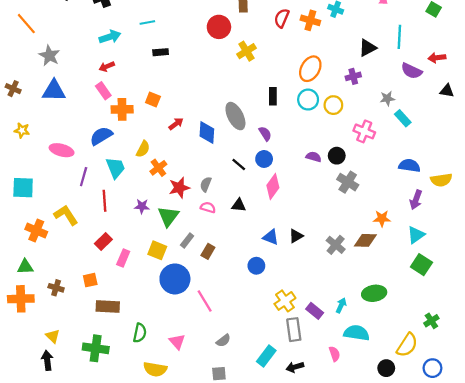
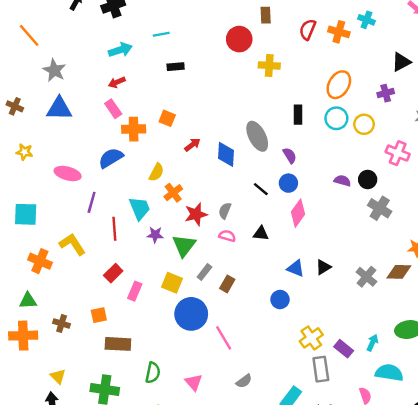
yellow cross: (246, 51) -> (269, 65), turned 36
cyan trapezoid: (115, 168) -> (140, 208), moved

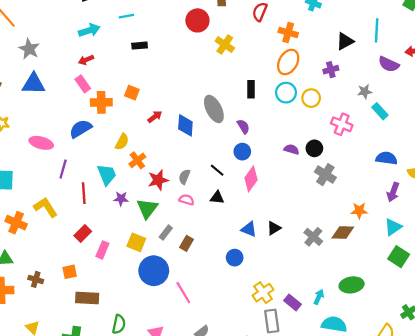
orange cross: (339, 32) -> (288, 32), moved
yellow cross: (269, 65) -> (225, 45), turned 30
black line: (261, 189) -> (217, 170), moved

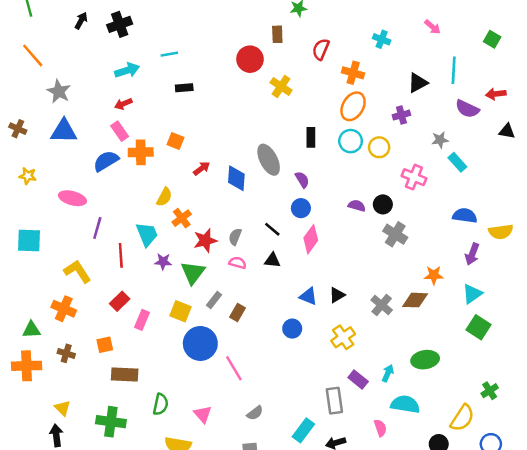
blue semicircle: (81, 129) -> (106, 161), moved
orange cross: (16, 223) -> (64, 309), moved
yellow cross: (263, 293) -> (343, 337), moved

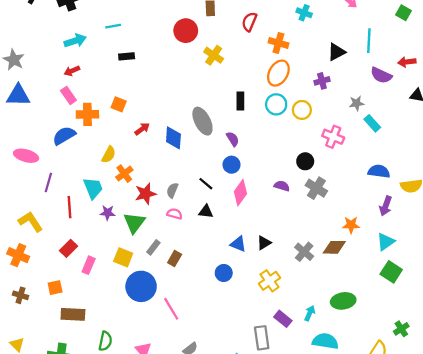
blue semicircle: (106, 161) -> (64, 136), moved
purple semicircle: (357, 206) -> (282, 186), moved

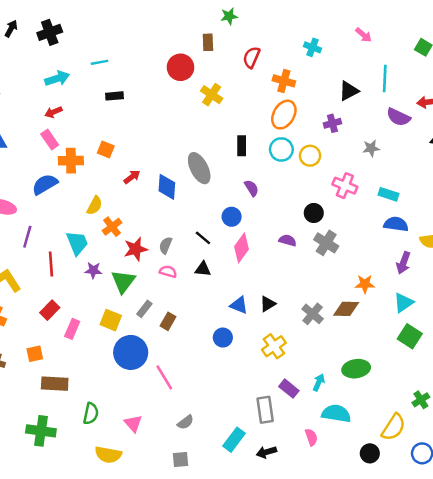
cyan rectangle: (372, 123) -> (388, 194), moved, turned -30
purple semicircle: (233, 139) -> (251, 188), moved

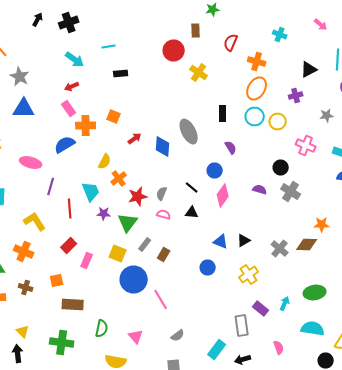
cyan arrow: (57, 78) -> (75, 60), turned 54
cyan semicircle: (336, 414) -> (313, 328), moved

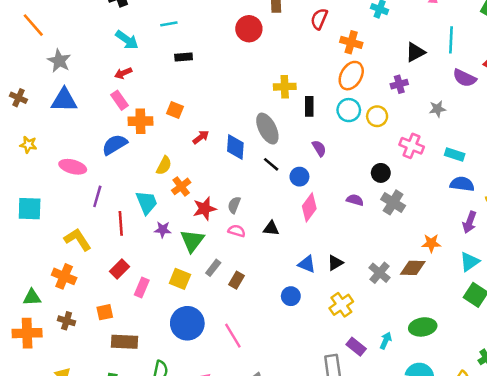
yellow cross: (199, 72) -> (285, 87), moved, turned -36
black line: (192, 188) -> (271, 164), moved
blue circle: (134, 280) -> (187, 323), moved

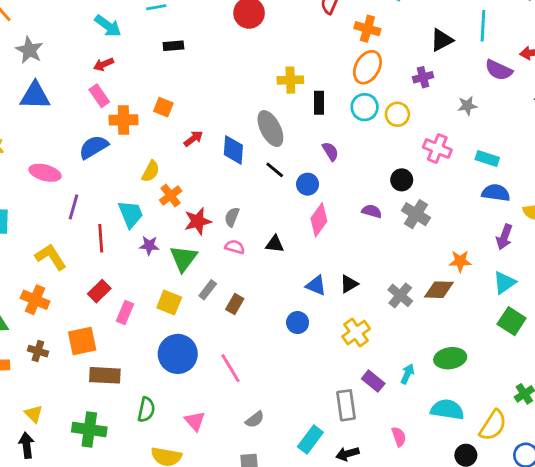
orange square: (105, 312) -> (82, 341), size x1.5

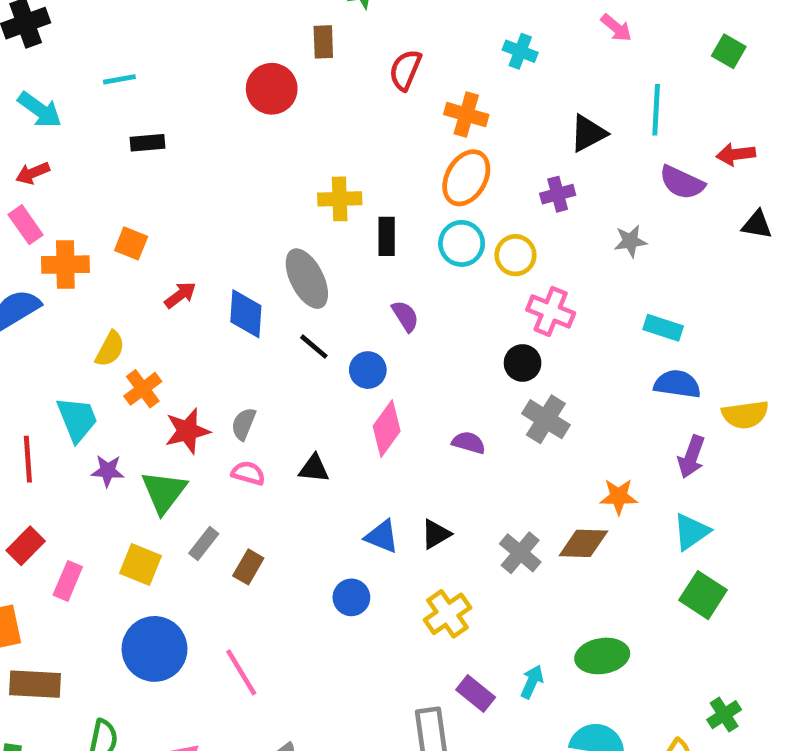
pink cross: (437, 148) -> (551, 311), moved
purple semicircle: (372, 211) -> (469, 443), moved

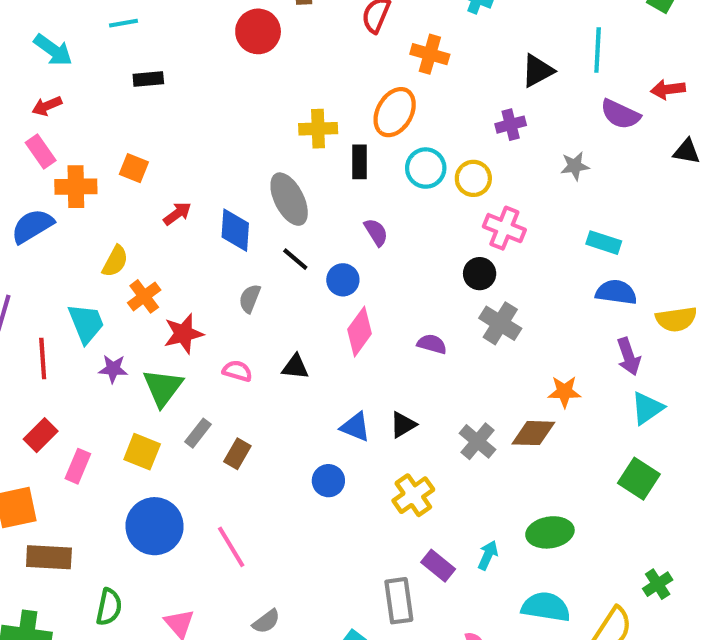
orange ellipse: (466, 178) -> (395, 112), moved
gray semicircle: (244, 424) -> (250, 298), moved
purple arrow: (691, 457) -> (629, 356), turned -39
cyan triangle: (691, 532) -> (647, 408), moved

